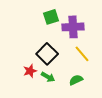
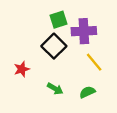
black square: (47, 54) -> (54, 46), moved
red star: (30, 71) -> (22, 69), moved

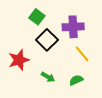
green square: (58, 20) -> (37, 17), moved, turned -35
red star: (22, 69) -> (19, 60), size x1.5

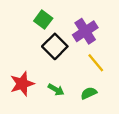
purple cross: (73, 27) -> (85, 31), turned -30
red star: (19, 60) -> (22, 84), moved

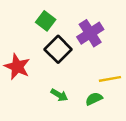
yellow line: (96, 63) -> (110, 79), moved, turned -60
red star: (22, 84) -> (17, 67), moved, turned -30

